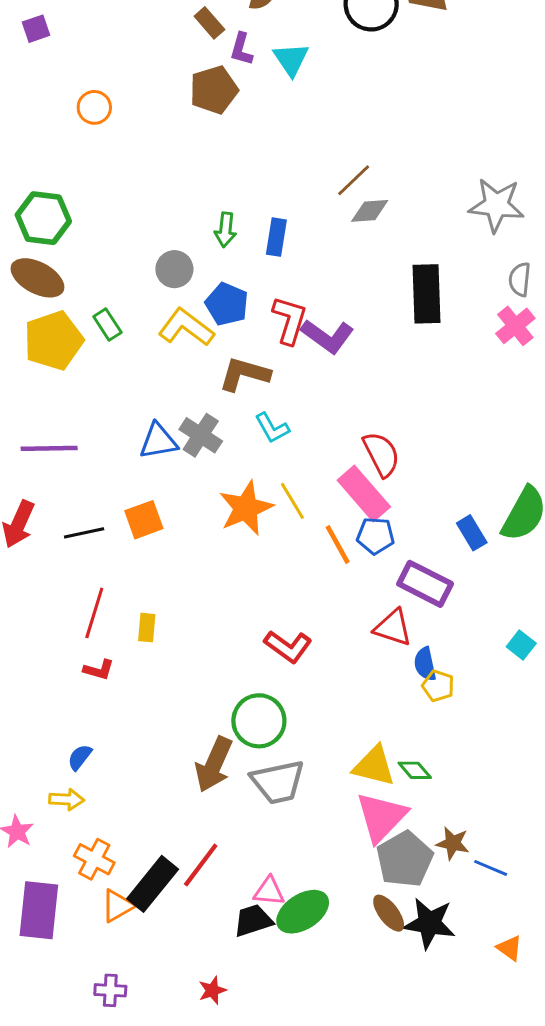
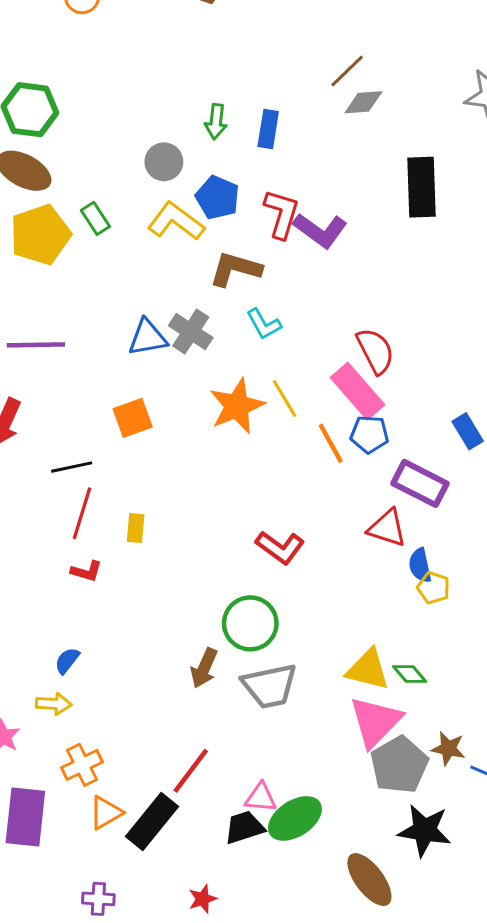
black line: (84, 533) -> (72, 467), moved
brown arrow: (214, 765) -> (204, 668), size x0.7
orange cross: (94, 859) -> (82, 765), turned 36
black rectangle: (153, 884) -> (152, 821), moved
brown ellipse: (389, 913) -> (369, 880), moved, size x1.4

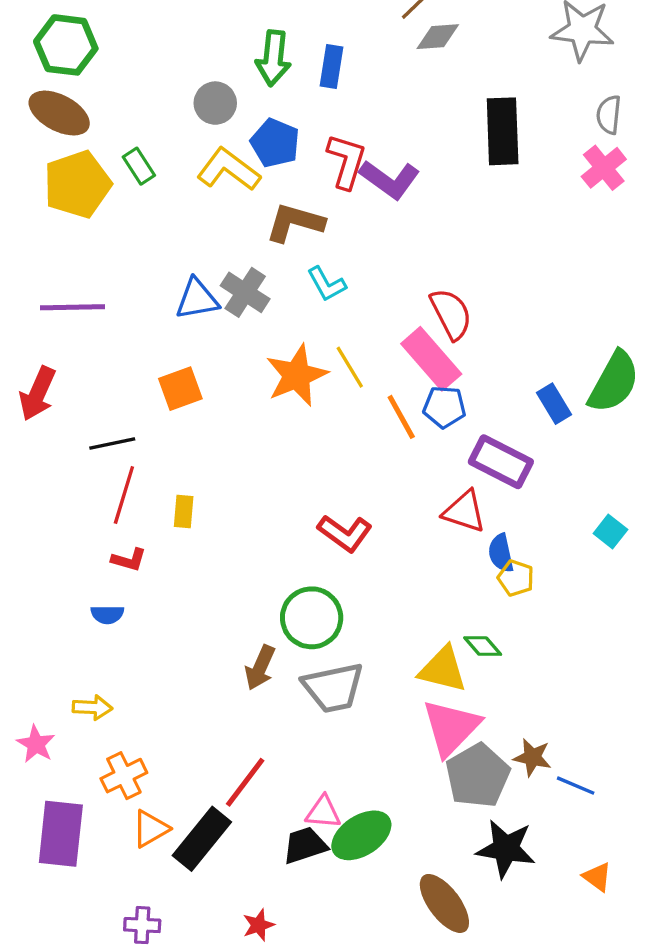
green arrow: (216, 122) -> (273, 58), size x1.4
blue semicircle: (67, 661) -> (107, 615), moved, turned -128
green diamond: (410, 674) -> (483, 646), moved

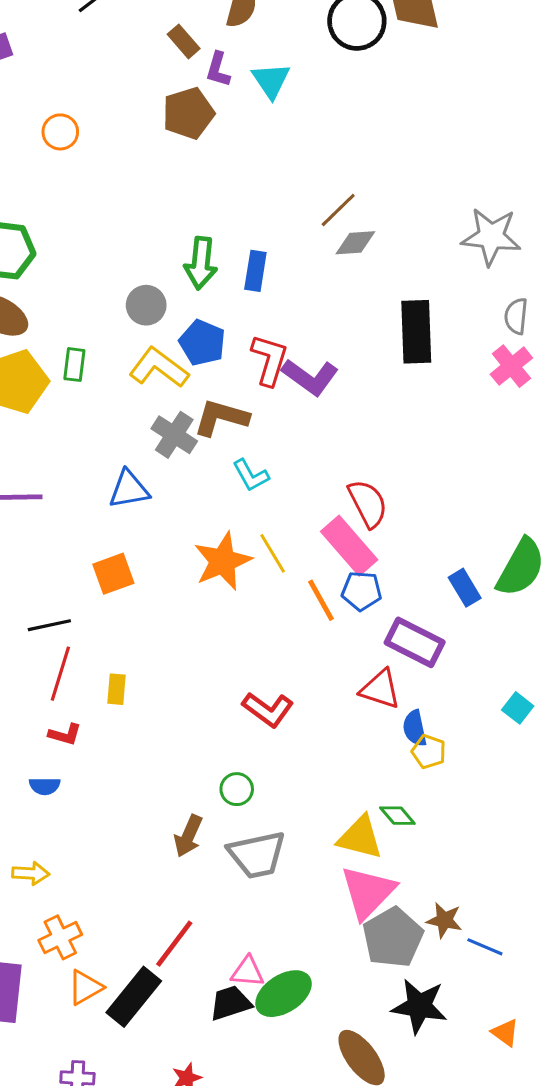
green rectangle: (139, 166) -> (74, 365), turned 40
gray cross: (245, 292) -> (174, 435), moved
green circle: (312, 618) -> (237, 789), size x0.6

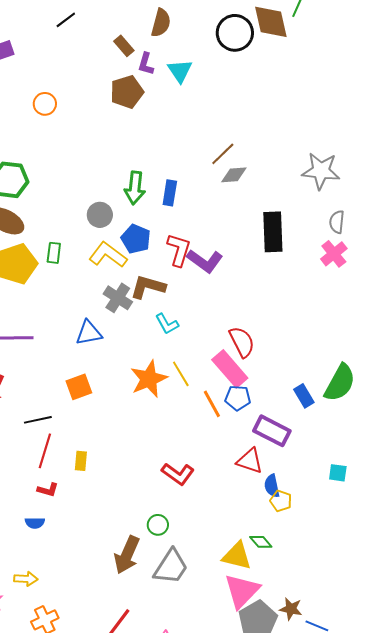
cyan square: (518, 708) -> (338, 473), turned -30
brown arrow: (188, 836) -> (127, 555), size x1.4
gray trapezoid: (257, 855) -> (171, 567), turned -45

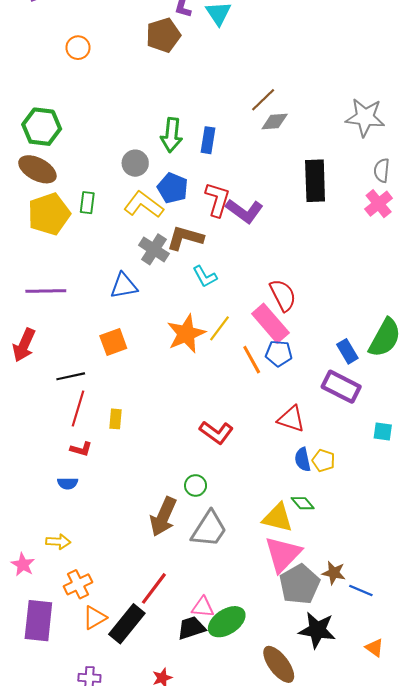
yellow line: (181, 374) -> (219, 328), turned 68
purple rectangle: (272, 431) -> (341, 387), moved
blue semicircle: (272, 486) -> (303, 459), moved

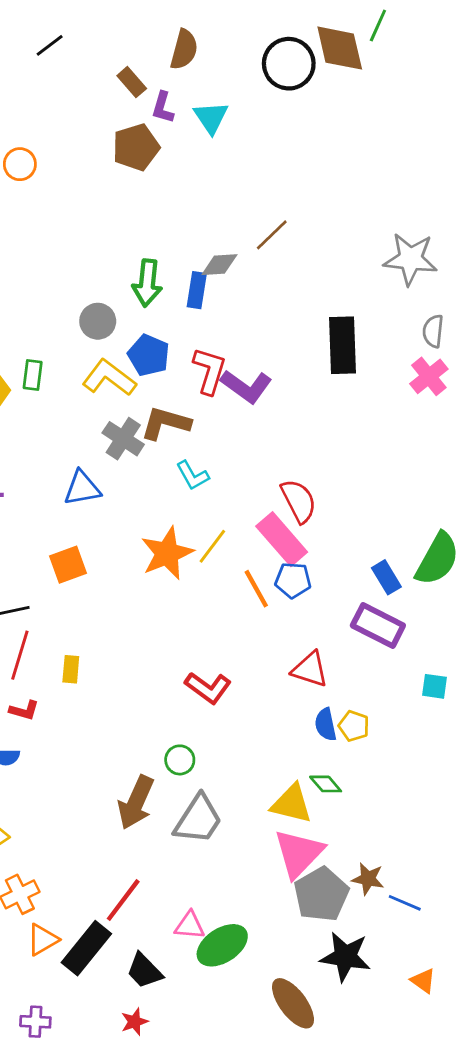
gray diamond: (275, 121) -> (219, 265), moved
black trapezoid: (191, 628) -> (144, 971), moved, turned -116

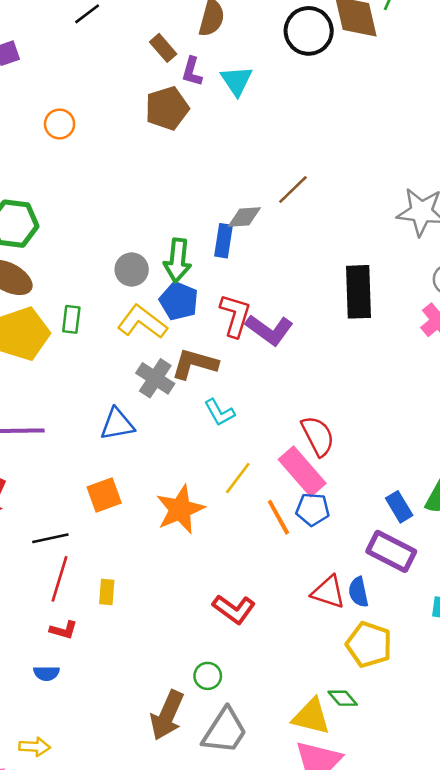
green arrow: (147, 283) -> (178, 260), moved
orange star: (167, 553) -> (180, 509), moved
blue semicircle: (326, 725) -> (358, 592), moved
yellow pentagon: (354, 726) -> (369, 644), size x1.6

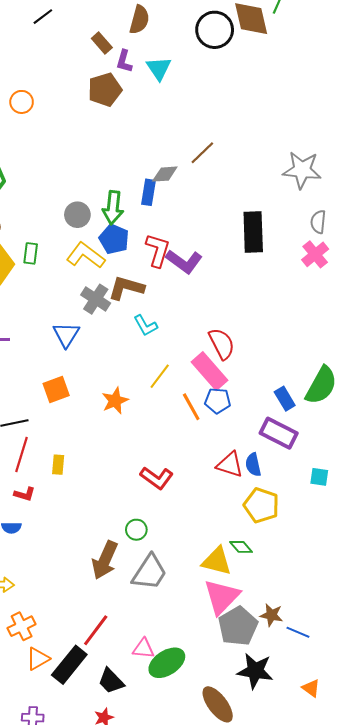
blue triangle: (117, 424) -> (66, 335), turned -48
orange star: (180, 509) -> (115, 401), size x0.7

